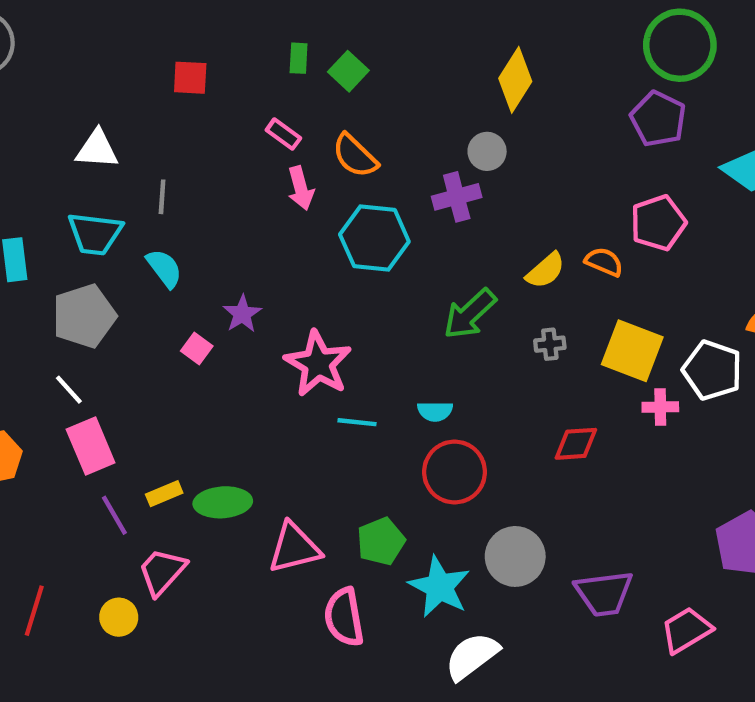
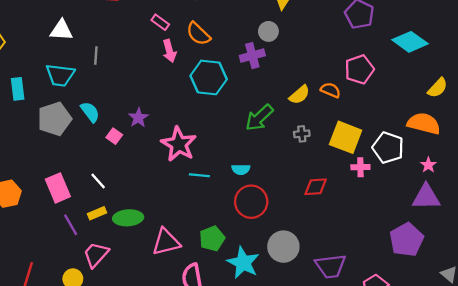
cyan semicircle: (164, 268) -> (90, 112), moved
white line: (69, 390) -> (98, 181), moved

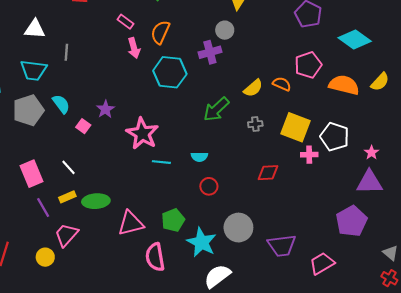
orange semicircle: (198, 34) -> (160, 32), turned 70
orange semicircle: (424, 123) -> (344, 85), moved
red circle: (251, 202) -> (209, 186), size x0.6

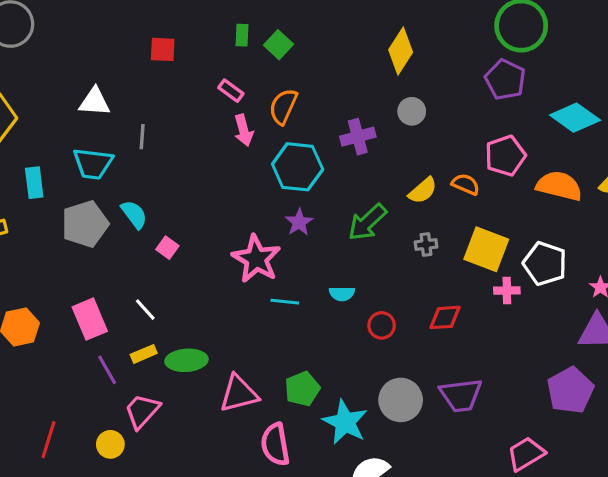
gray circle: (225, 30) -> (412, 111), moved
purple star: (105, 109) -> (299, 222), moved
red circle: (209, 186) -> (382, 325), moved
purple trapezoid: (282, 245) -> (461, 395), moved

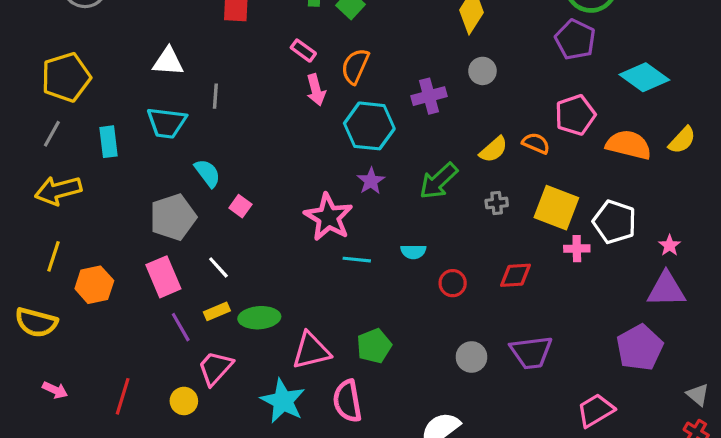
gray pentagon: (85, 224) -> (173, 217), moved
gray circle: (401, 400) -> (471, 357), size x0.7
cyan star: (345, 422) -> (283, 401), moved

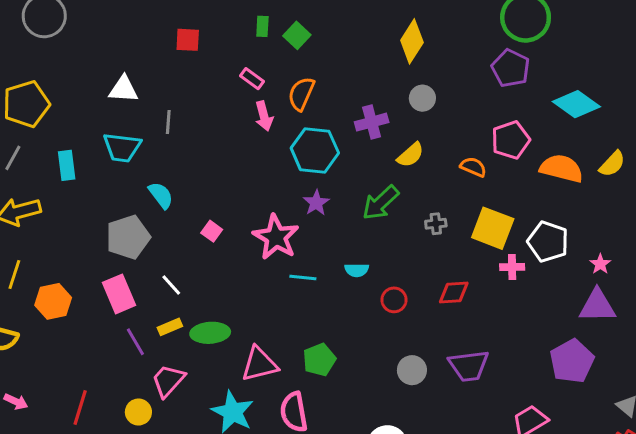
yellow semicircle: (493, 150) -> (410, 155), moved
pink square: (240, 206) -> (212, 231), moved

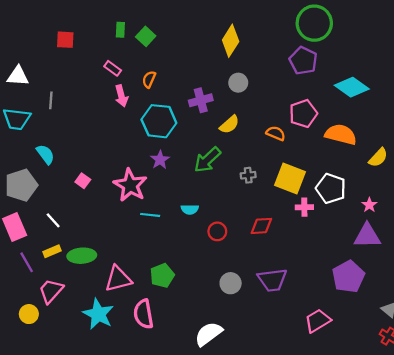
orange semicircle: (301, 94) -> (149, 79), size x0.7
yellow semicircle: (612, 164) -> (378, 158), moved

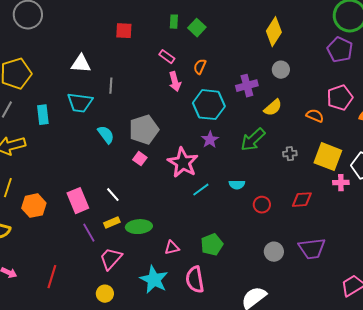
gray pentagon: (21, 185) -> (144, 130), moved
cyan line: (150, 215) -> (201, 190), turned -42
pink triangle: (118, 279) -> (172, 248), size x0.6
yellow circle: (29, 314) -> (105, 294), moved

